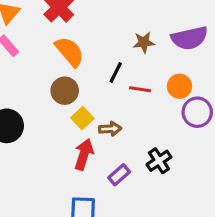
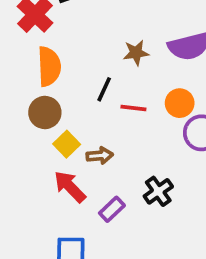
orange semicircle: (70, 52) -> (49, 66), turned 40
red arrow: (84, 154) -> (70, 187), turned -60

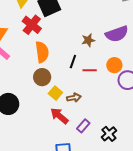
black cross: (158, 191) -> (109, 134), moved

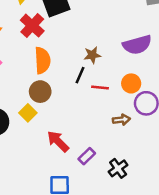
brown star: (88, 40) -> (92, 55), moved
yellow square: (55, 93) -> (28, 113), moved
brown arrow: (74, 98) -> (121, 120), moved

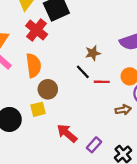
orange semicircle: (42, 60) -> (34, 65), moved
black line: (80, 75) -> (83, 72), turned -63
yellow square: (28, 113) -> (38, 109), turned 35

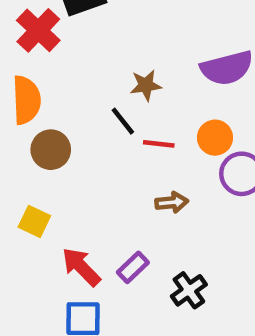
yellow square: (38, 109) -> (34, 221), moved, turned 35
brown arrow: (123, 110) -> (172, 202), moved
red arrow: (67, 133) -> (81, 267), moved

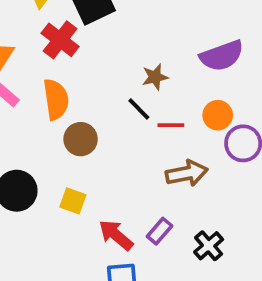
brown arrow: (172, 202) -> (187, 173), size x1.5

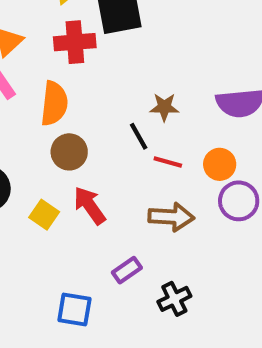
red cross: (60, 40) -> (75, 42), turned 33
red arrow: (116, 235) -> (90, 205), moved

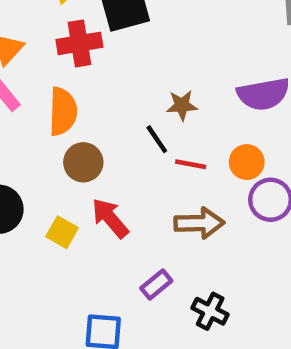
black cross: (174, 299) -> (210, 311), turned -32

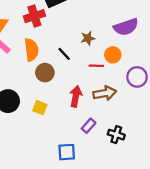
black line: (157, 139) -> (64, 54), moved
orange circle: (247, 162) -> (113, 55), moved
red arrow: (110, 218) -> (76, 96), moved, turned 60

